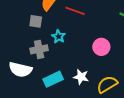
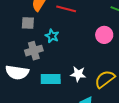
pink circle: (101, 47) -> (104, 35), moved
cyan rectangle: (53, 79) -> (51, 79), turned 30

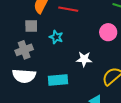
gray cross: (34, 51) -> (24, 50), moved
white star: (78, 74) -> (84, 59), moved

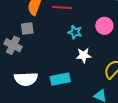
cyan star: (56, 37) -> (75, 32), moved
gray cross: (24, 50) -> (13, 45), moved, turned -36

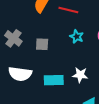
gray square: (27, 29) -> (42, 44), moved
white star: (84, 55) -> (80, 75), moved

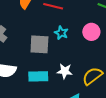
gray square: (42, 44) -> (39, 44), moved, size x1.5

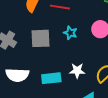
gray square: (39, 44) -> (40, 38), moved

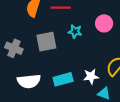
white star: (77, 71) -> (91, 76), moved

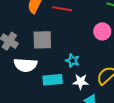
cyan star: (75, 32) -> (72, 61), moved
white semicircle: (29, 81) -> (25, 65), moved

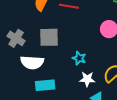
cyan rectangle: (53, 80) -> (45, 85), moved

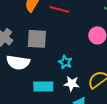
cyan rectangle: (45, 85) -> (43, 86), moved

